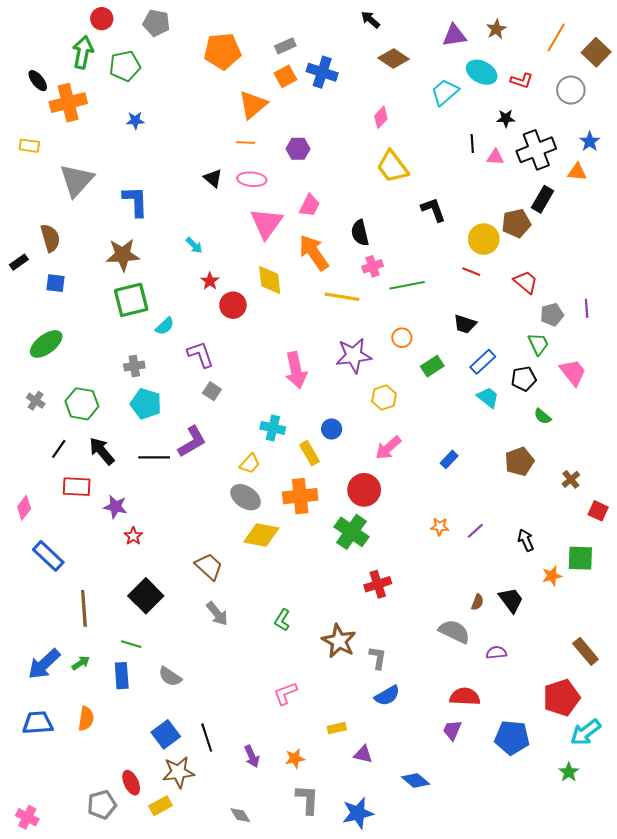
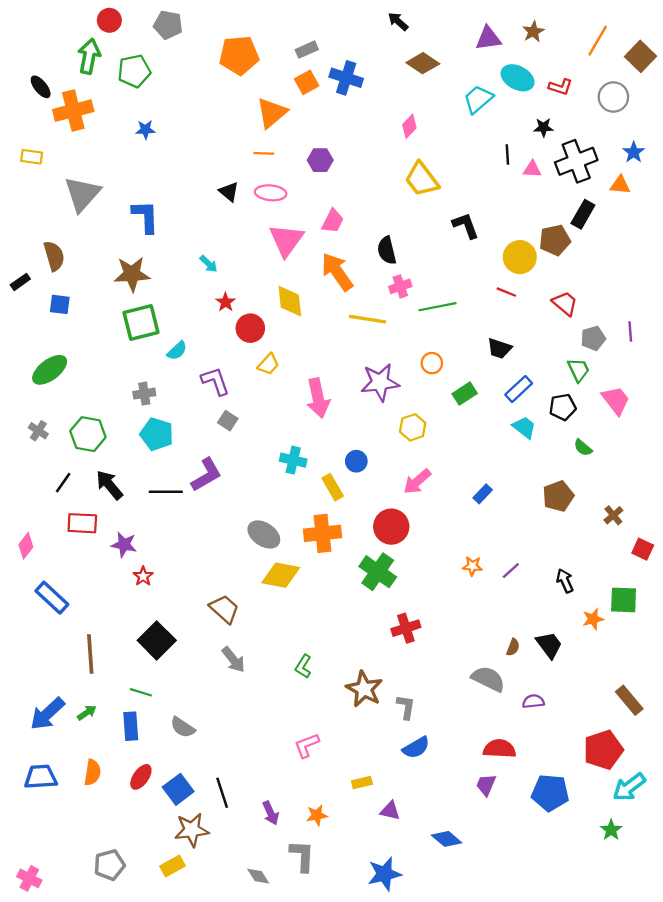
yellow trapezoid: (250, 464) -> (268, 364), moved
red ellipse: (131, 783) -> (141, 777), moved, turned 60
gray L-shape: (307, 799) -> (302, 856), moved

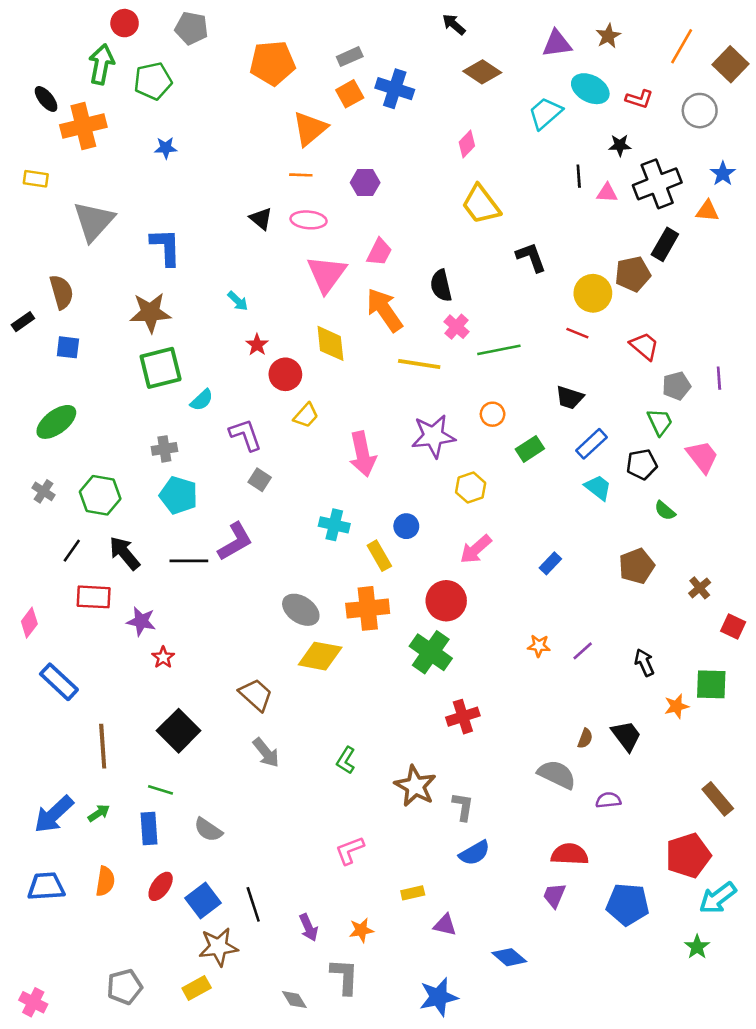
pink cross: (400, 286) -> (456, 327), turned -30

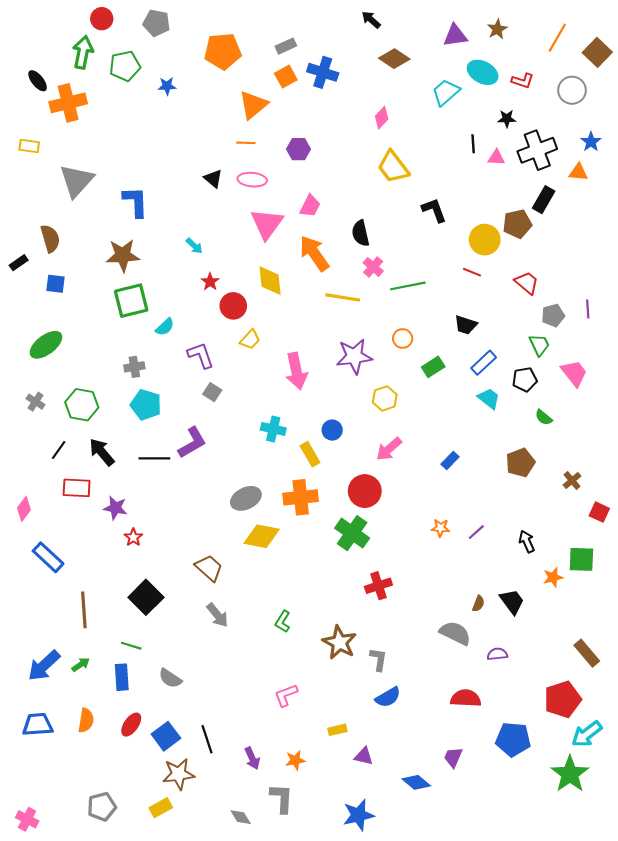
blue star: (166, 148) -> (167, 86), moved
gray ellipse: (301, 610) -> (246, 498), turned -60
purple trapezoid: (554, 895) -> (453, 757), moved
green star: (697, 947) -> (570, 774), size x1.8

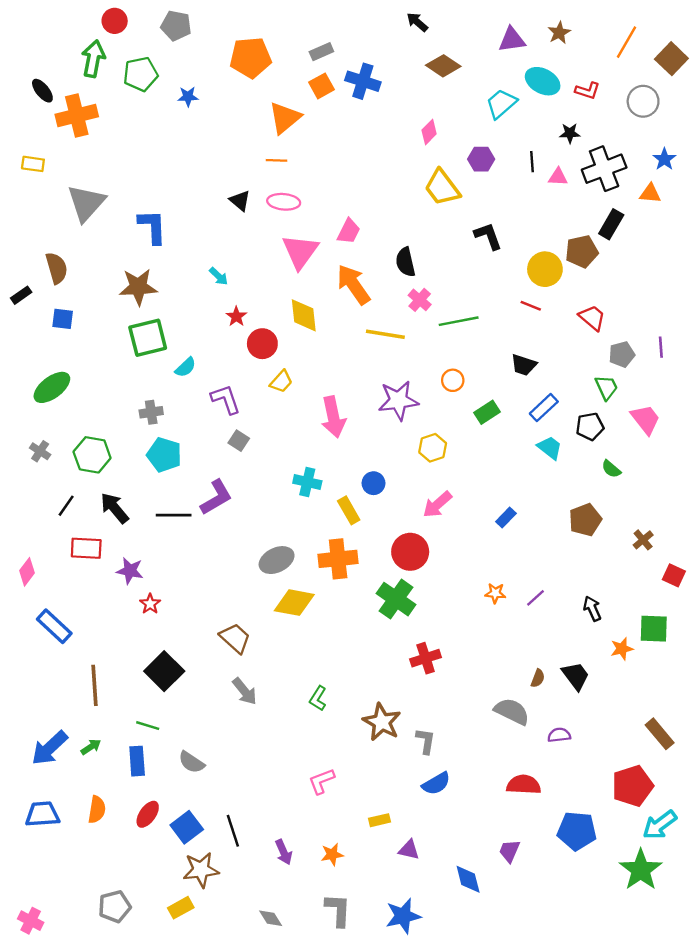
purple hexagon: (298, 149) -> (481, 159), moved
blue diamond: (416, 782) -> (468, 879), turned 36
gray L-shape: (282, 798) -> (338, 910), moved

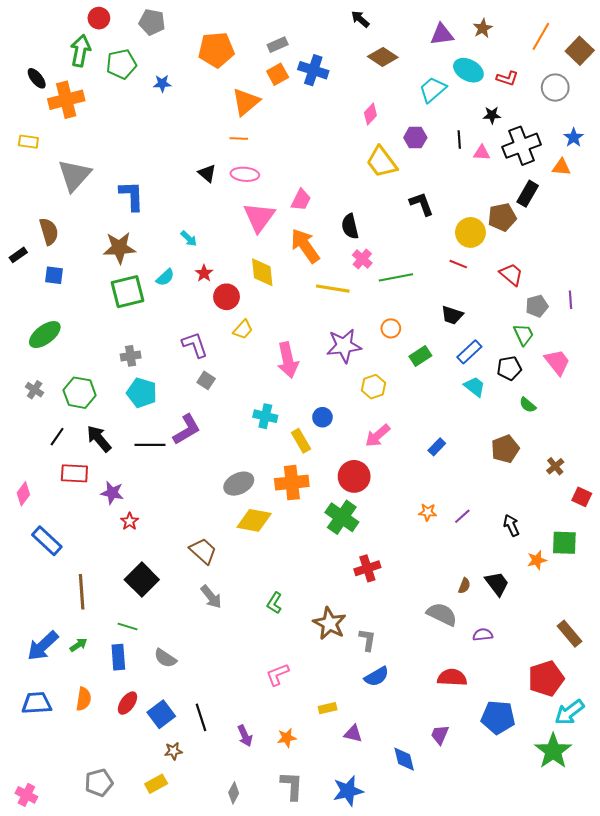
cyan semicircle: (186, 367) -> (165, 277), moved
brown star: (201, 870) -> (173, 751), size x0.6
gray diamond: (271, 918) -> (234, 793), turned 60

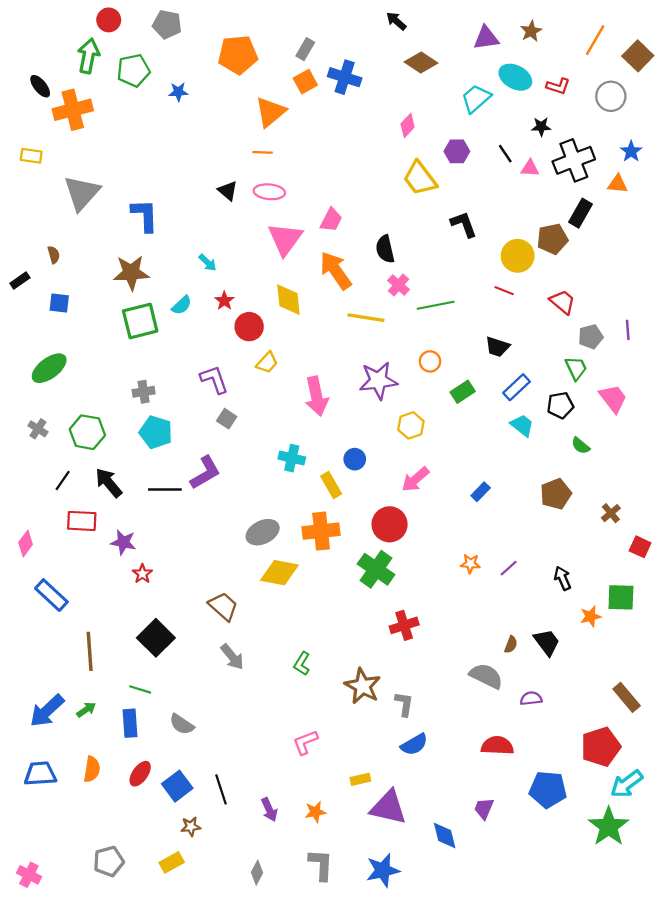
gray rectangle: (278, 45) -> (305, 49), turned -36
black line: (459, 140) -> (505, 154), turned -30
brown semicircle: (49, 231) -> (54, 255), size x0.6
purple triangle: (353, 734) -> (388, 807), size x1.8

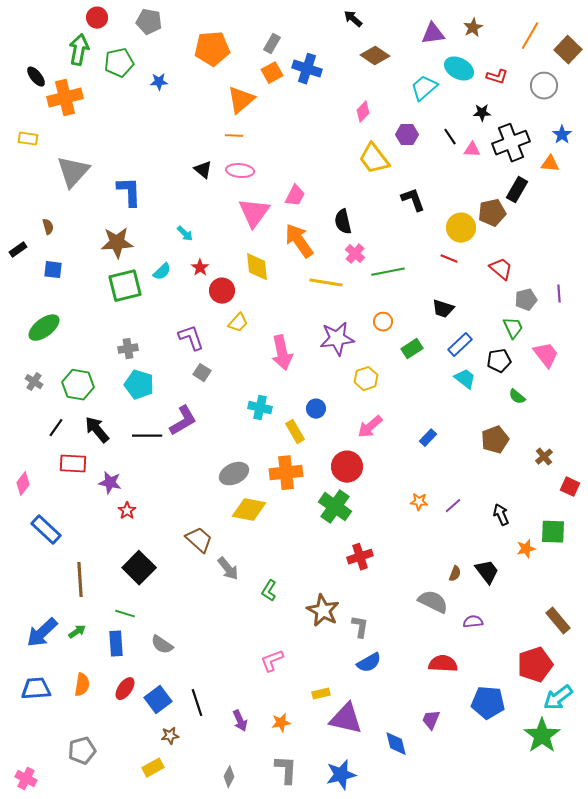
gray arrow: (232, 657) -> (228, 569), moved
gray pentagon: (109, 861) -> (82, 751), moved

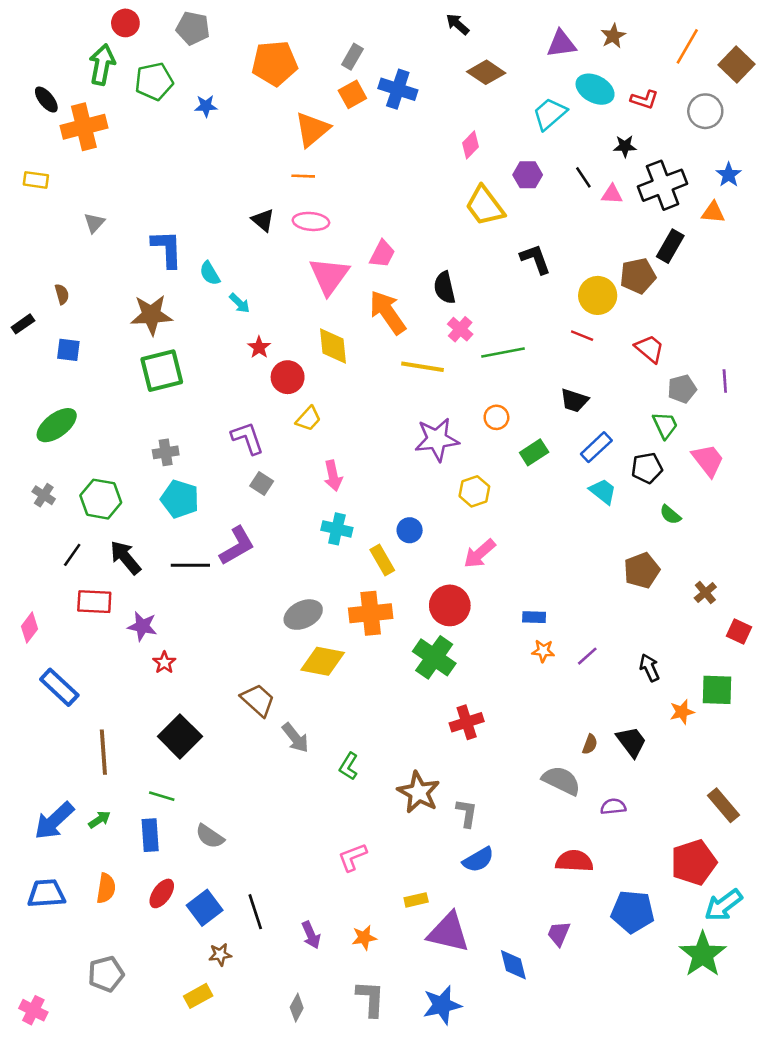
gray triangle: (73, 172) -> (94, 223), size x0.5
cyan semicircle: (162, 272) -> (210, 273), moved, turned 102
pink arrow: (282, 353) -> (333, 476), moved, size x0.7
blue rectangle: (428, 438) -> (534, 617), moved, turned 48

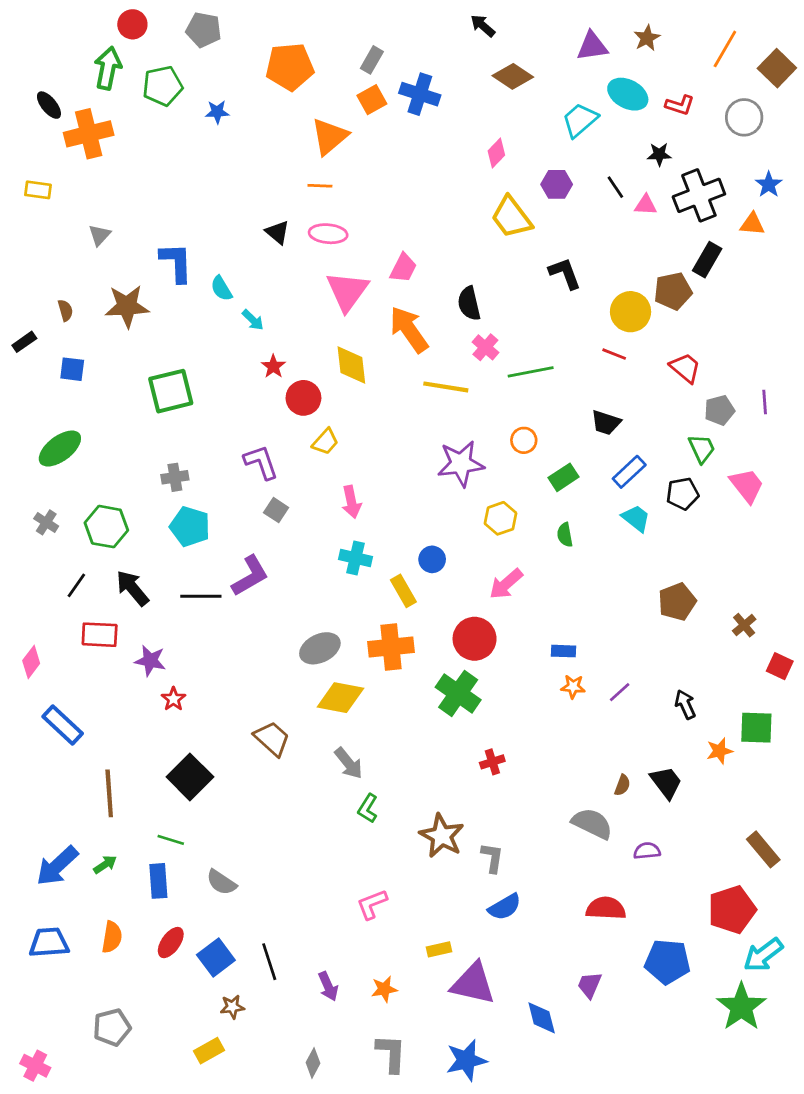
brown star: (151, 315) -> (127, 306), moved
green semicircle: (670, 515) -> (565, 535), moved, turned 40
red cross: (467, 722) -> (492, 762), size x0.7
gray arrow: (295, 738) -> (349, 763), moved

